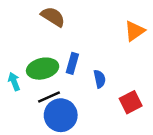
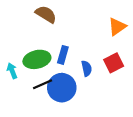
red square: (131, 102) -> (114, 63), moved
blue circle: (61, 115) -> (62, 88), moved

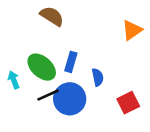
green ellipse: (37, 59) -> (42, 67), turned 55
red square: (114, 63) -> (128, 103), moved

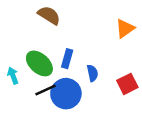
red square: (128, 103) -> (127, 84), moved

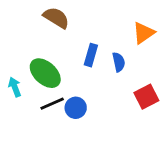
blue rectangle: (67, 59) -> (91, 55), moved
blue semicircle: (92, 73) -> (119, 62), moved
blue circle: (66, 94) -> (76, 108), size x0.6

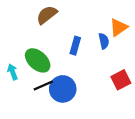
brown semicircle: (56, 18) -> (47, 15), turned -70
blue semicircle: (119, 62) -> (104, 41), moved
blue circle: (76, 108) -> (63, 89), size x1.5

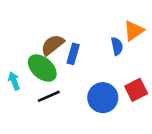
brown semicircle: (47, 15) -> (53, 45), moved
blue rectangle: (75, 46) -> (73, 54), moved
blue circle: (63, 89) -> (103, 98), moved

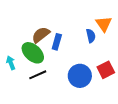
orange triangle: (134, 31) -> (104, 24), turned -30

